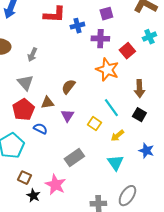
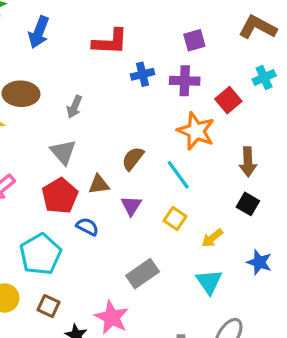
blue cross: (77, 26) -> (143, 74), moved
cyan line: (111, 108) -> (178, 175), moved
brown square: (24, 178) -> (49, 306), moved

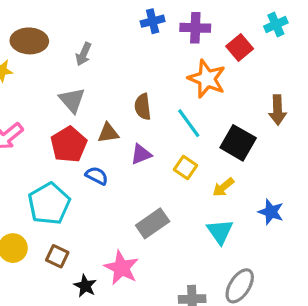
brown semicircle: (133, 159) -> (143, 107), turned -45
brown arrow: (248, 162) -> (278, 110), moved
black square: (248, 204) -> (238, 143), moved, size x1.5
purple triangle: (131, 206) -> (141, 154), turned 35

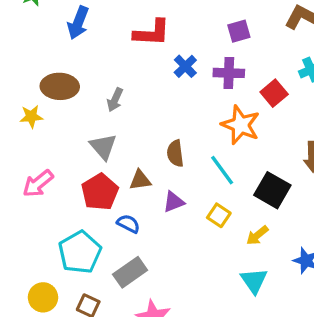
blue cross: (153, 21) -> (185, 66), turned -30
gray rectangle: (153, 223) -> (130, 272), moved

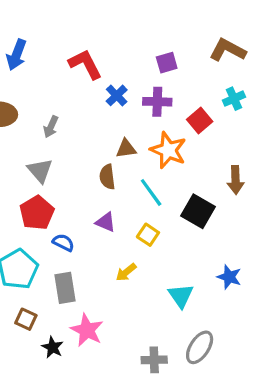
red L-shape: (152, 33) -> (85, 64), turned -120
brown triangle: (140, 180) -> (126, 149), moved
purple triangle: (174, 202) -> (106, 222), turned 45
yellow arrow: (257, 235) -> (126, 272), moved
gray rectangle: (130, 272) -> (65, 288), turned -64

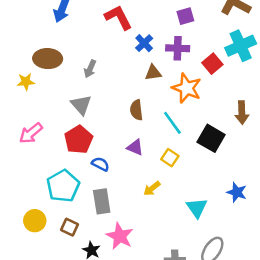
cyan cross: (234, 99) -> (241, 46), size x1.6
brown triangle: (126, 149) -> (153, 73), moved

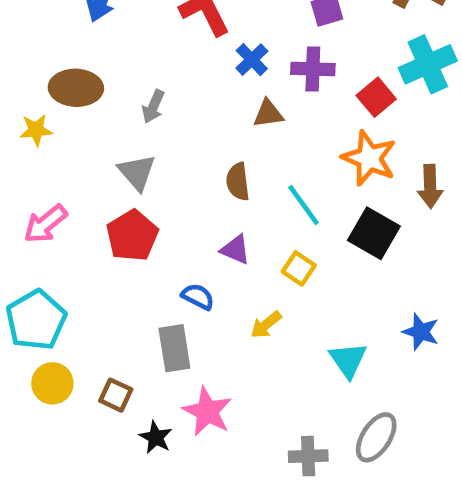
orange star: (187, 88) -> (369, 158), moved
blue semicircle: (100, 164) -> (198, 297), moved
cyan pentagon: (63, 186) -> (36, 320), moved

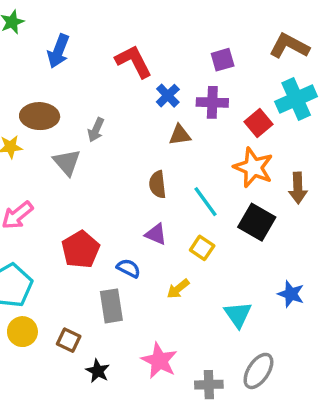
gray triangle: (137, 172) -> (67, 162), moved
red pentagon: (132, 236) -> (81, 249), moved
pink star: (207, 412) -> (159, 361), moved

